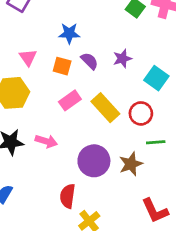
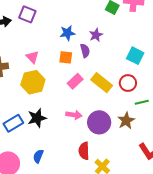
pink triangle: (28, 58) -> (32, 57), moved
purple star: (122, 59) -> (96, 35), moved
purple semicircle: (89, 61) -> (85, 51), turned 40
pink arrow: (46, 141) -> (74, 115), moved

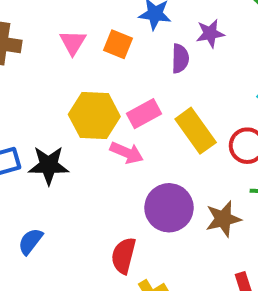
orange square: (66, 57) -> (118, 44), moved
yellow hexagon: (33, 82) -> (94, 115), moved
pink arrow: (74, 115) -> (127, 153), moved

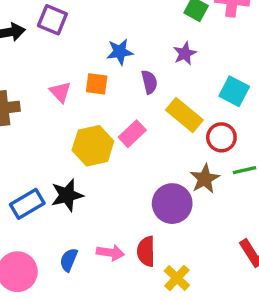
purple star: (210, 33) -> (185, 53), moved
yellow rectangle: (196, 131) -> (184, 115), moved
pink arrow: (127, 153) -> (110, 253), moved
brown star: (223, 219) -> (205, 179), moved

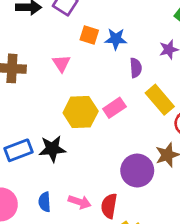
orange square: (97, 84) -> (89, 35), moved
blue semicircle: (69, 260) -> (45, 202), turned -36

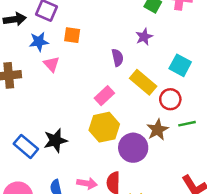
blue star: (116, 39) -> (39, 42), moved
yellow hexagon: (81, 112) -> (104, 127), moved
blue rectangle: (19, 150) -> (26, 146), turned 70

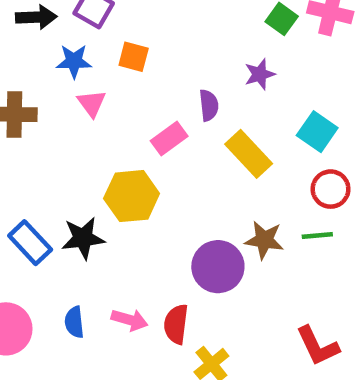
pink rectangle: (104, 96) -> (169, 139), moved
red circle: (170, 99) -> (331, 189), moved
yellow hexagon: (104, 127) -> (132, 196), moved
brown star: (158, 130) -> (264, 240), turned 30

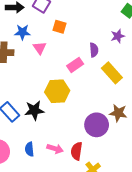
blue star: (74, 61) -> (22, 32), moved

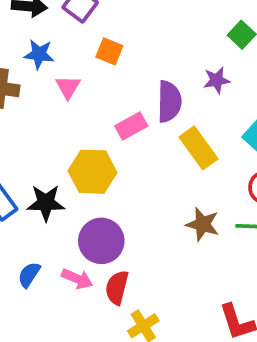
purple semicircle: (94, 50) -> (169, 102), size x1.5
purple circle: (97, 125) -> (101, 241), moved
blue semicircle: (29, 149) -> (29, 275), turned 32

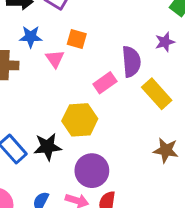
orange square: (109, 51) -> (77, 39), moved

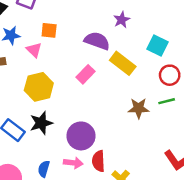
purple semicircle: (131, 62) -> (97, 41), turned -55
pink rectangle: (105, 83) -> (86, 74), moved
yellow hexagon: (80, 120) -> (39, 87), moved

